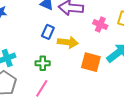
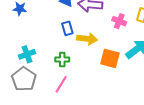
blue rectangle: (48, 32) -> (67, 28), turned -40

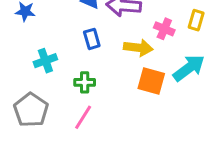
yellow arrow: (87, 39) -> (138, 48), moved
cyan cross: (27, 54) -> (45, 61), moved

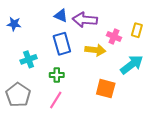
blue rectangle: (92, 39) -> (62, 44), size x1.5
orange square: (151, 81) -> (106, 89), moved

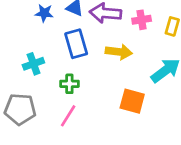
blue star: (14, 24) -> (44, 13), moved
pink cross: (114, 36) -> (142, 20), moved, turned -32
gray pentagon: (18, 95) -> (20, 109), turned -30

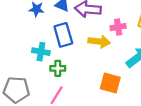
pink cross: (142, 20) -> (118, 27), moved
cyan cross: (33, 64) -> (41, 52), moved, turned 30

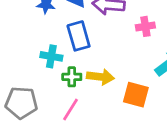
yellow arrow: (99, 42) -> (100, 77), moved

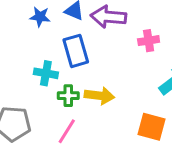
orange square: (136, 95) -> (152, 127), moved

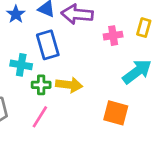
blue star: (40, 17) -> (16, 14), turned 30

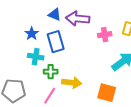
blue star: (16, 14) -> (32, 34), moved
yellow arrow: (69, 85) -> (72, 83), moved

